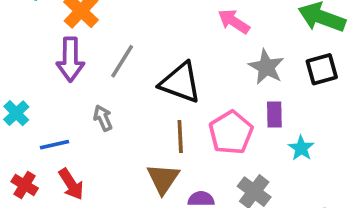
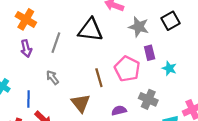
purple arrow: (70, 59) -> (26, 49), size x0.7
black triangle: (180, 83) -> (90, 30), moved
blue line: (55, 145) -> (28, 99), turned -63
brown triangle: (163, 179) -> (81, 103), moved

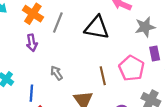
gray star: (139, 27) -> (145, 27), turned -30
gray line: (56, 43) -> (58, 22), moved

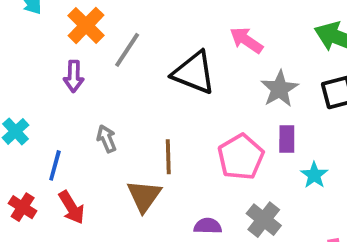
gray star: (145, 27) -> (279, 89), turned -30
brown line: (103, 76) -> (168, 157), moved

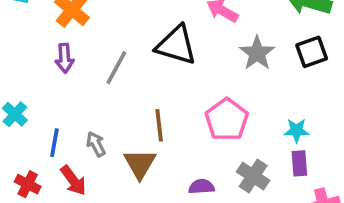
gray line: (127, 50) -> (116, 68), moved
gray arrow: (106, 139) -> (96, 144), moved
purple rectangle: (287, 139) -> (299, 163), moved
cyan star: (314, 175) -> (297, 130), turned -30

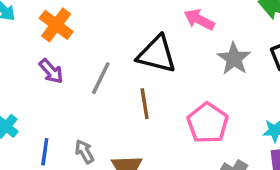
purple arrow: (65, 58) -> (51, 71), turned -36
brown line: (159, 125) -> (145, 104), moved

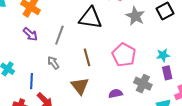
brown line: (145, 104) -> (87, 57), moved
gray arrow: (84, 152) -> (53, 63), moved

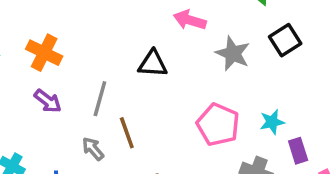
black triangle: (90, 18) -> (153, 64), size x0.7
cyan star: (163, 55) -> (272, 122), moved
brown line: (87, 57) -> (127, 133), moved

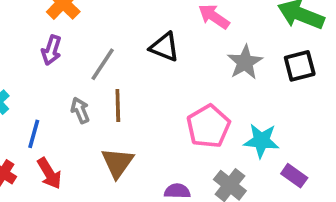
purple arrow: (48, 101) -> (51, 50), turned 52
cyan star: (272, 122) -> (261, 141), size x1.4
purple rectangle: (298, 151) -> (294, 176), moved, turned -55

